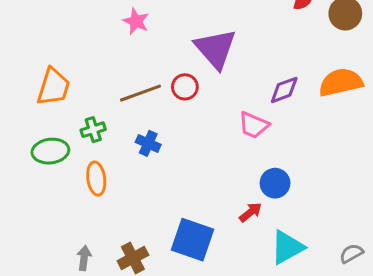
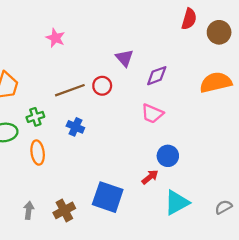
pink star: (136, 21) -> (55, 38), moved
purple triangle: (215, 49) -> (124, 58), size x0.6
purple diamond: (284, 90) -> (157, 76), moved

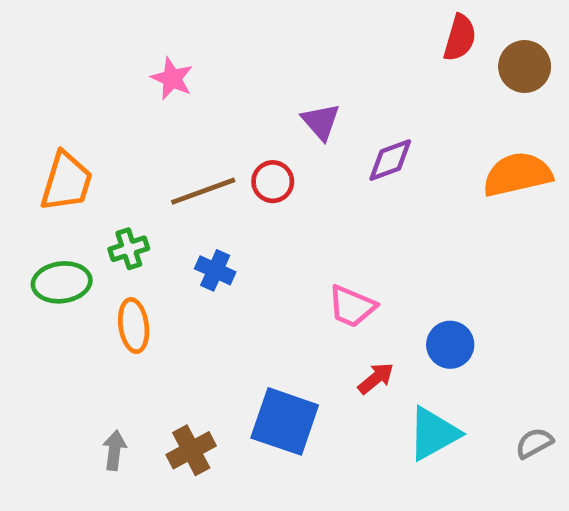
pink trapezoid: (152, 114) -> (352, 306), moved
blue circle: (168, 156) -> (450, 345), moved

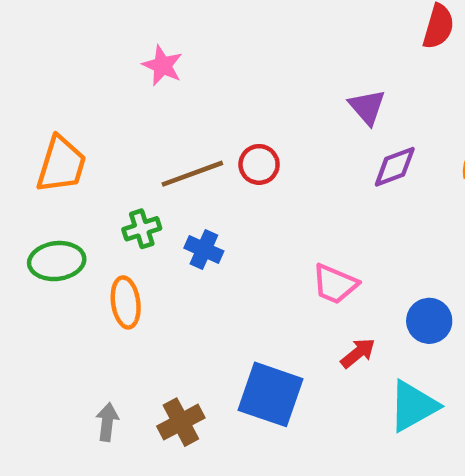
purple triangle: (321, 122) -> (367, 107), moved
purple diamond: (390, 160) -> (395, 167), moved
green cross: (129, 249) -> (142, 229), moved

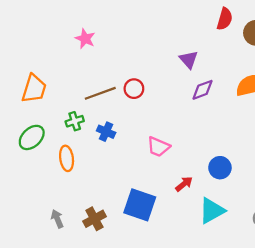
green ellipse: (57, 261) -> (32, 137), turned -36
pink trapezoid: (335, 284) -> (158, 147), moved
gray arrow: (107, 422) -> (57, 219), turned -30

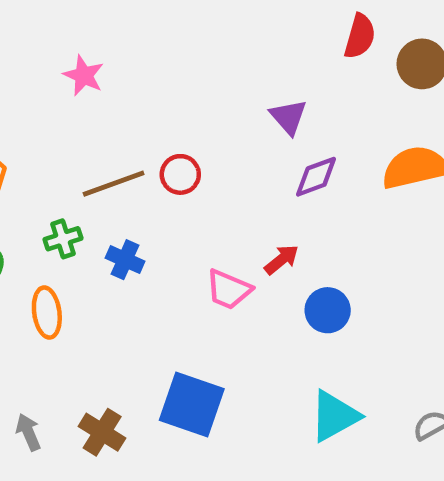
blue circle: (220, 168) -> (328, 310), moved
red arrow: (184, 184) -> (282, 260), moved
brown cross: (94, 219) -> (102, 432), turned -30

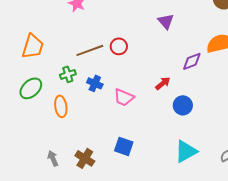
purple diamond: (316, 177) -> (192, 61), moved
pink trapezoid: (229, 290) -> (124, 97), moved
blue square: (192, 405) -> (124, 146), size x0.7

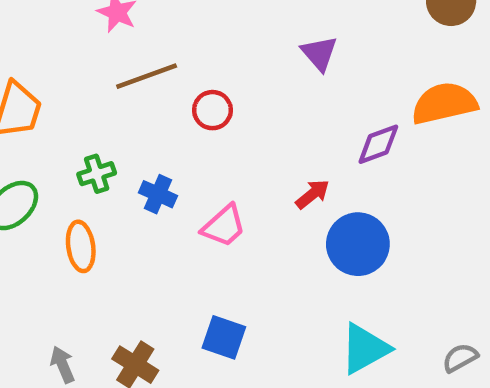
brown line: (90, 50) -> (147, 76), moved
pink trapezoid: (124, 97) -> (224, 226), turned -65
blue circle: (183, 105) -> (358, 244), size x1.4

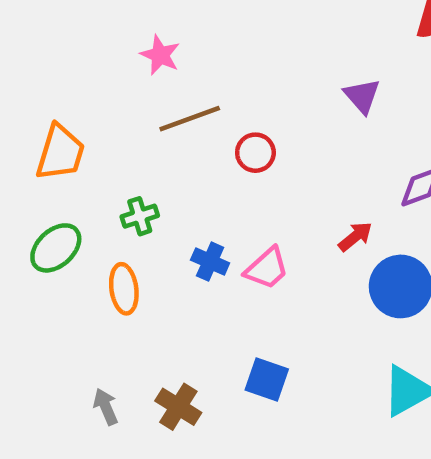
blue cross: (158, 194) -> (210, 262), moved

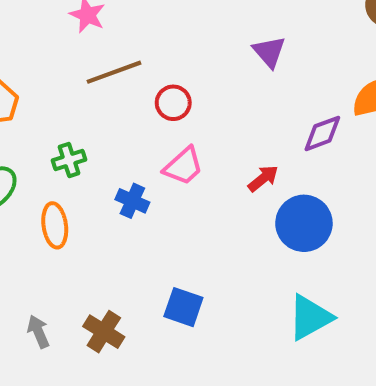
pink trapezoid: (267, 268) -> (183, 166), moved

